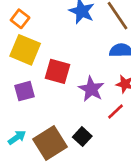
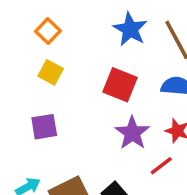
yellow square: (25, 50) -> (51, 72), size x0.6
red square: (57, 71) -> (120, 85), moved

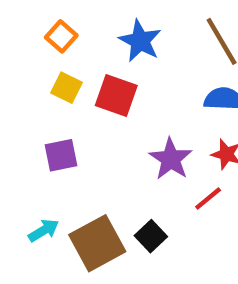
blue star: (130, 29) -> (140, 41), moved
red square: (120, 85) -> (116, 96), moved

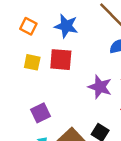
orange square: (61, 36) -> (28, 26), moved
purple square: (61, 155) -> (41, 113), moved

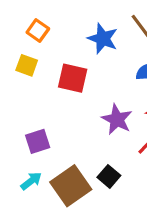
blue star: (66, 26) -> (103, 39), moved
yellow square: (32, 62) -> (27, 65), moved

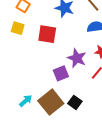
purple square: (38, 141) -> (61, 73), moved
black square: (109, 176) -> (75, 102), moved

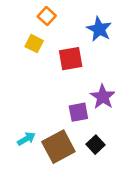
red square: (47, 34) -> (71, 59), turned -30
black square: (75, 102) -> (96, 145), moved

